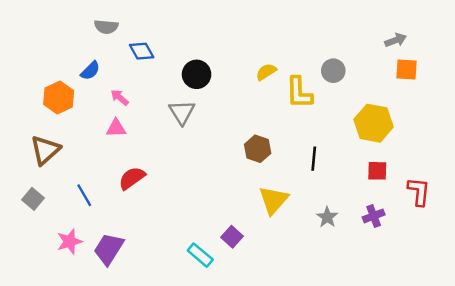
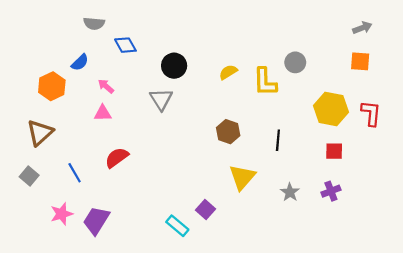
gray arrow: (396, 40) -> (362, 28), moved
yellow semicircle: (266, 72) -> (228, 72), moved
red L-shape: (419, 192) -> (371, 113), moved

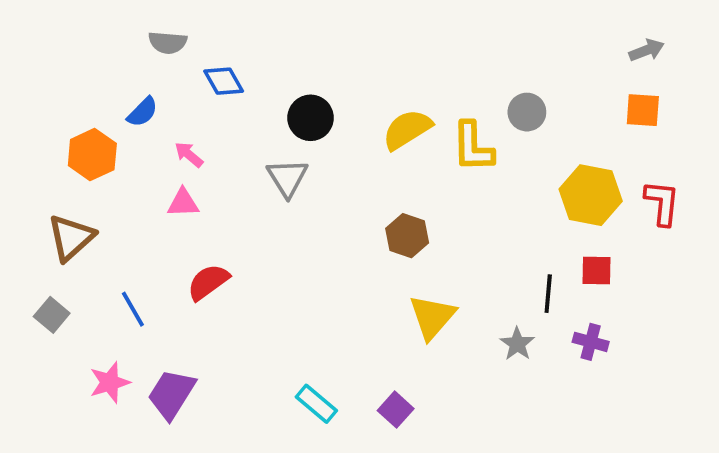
yellow semicircle: (228, 72) -> (407, 129), size x1.5
black line: (278, 140) -> (548, 294), moved
purple cross: (331, 191) -> (591, 342), turned 36
purple square: (205, 210) -> (396, 410), moved

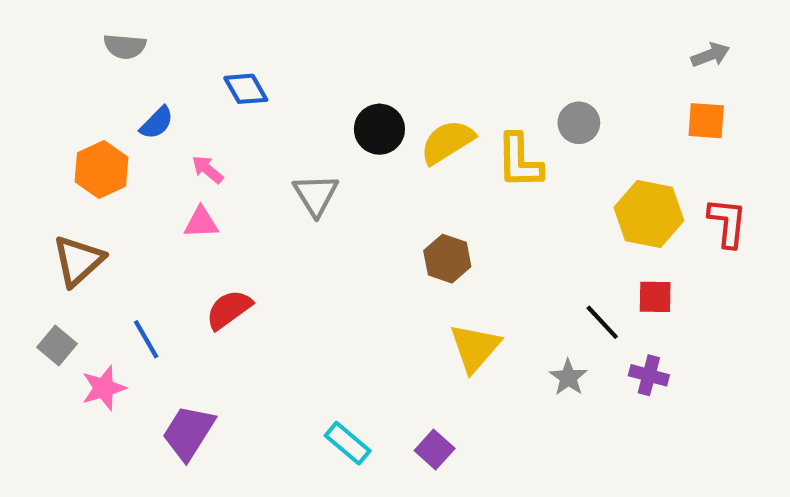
gray semicircle: (168, 43) -> (125, 46), moved
black circle: (311, 118) -> (379, 129), moved
black line: (548, 294) -> (602, 322), turned -48
pink star: (110, 382) -> (104, 388), moved

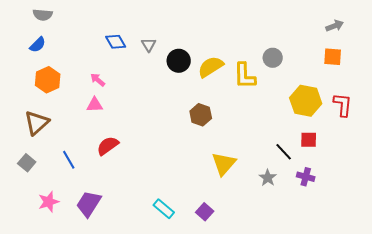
gray semicircle: (125, 46) -> (43, 15), moved
blue semicircle: (157, 123) -> (38, 45), moved
gray triangle: (316, 195) -> (149, 45), moved, size x0.7
brown hexagon: (447, 259) -> (201, 115), moved
pink star: (104, 388) -> (49, 202), moved

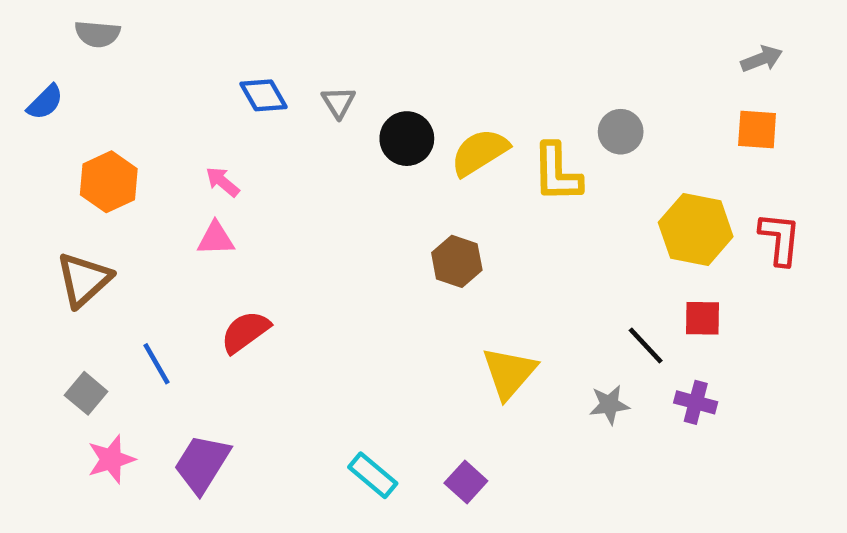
blue semicircle: (38, 45) -> (45, 102), moved
gray square: (27, 163) -> (86, 393), moved
gray star: (268, 178) -> (609, 405), turned 30

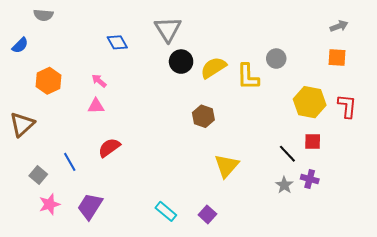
gray triangle: (339, 102) -> (168, 29), moved, size x1.8
brown triangle: (84, 280) -> (22, 124), moved
gray star: (609, 405) -> (284, 185), moved, turned -30

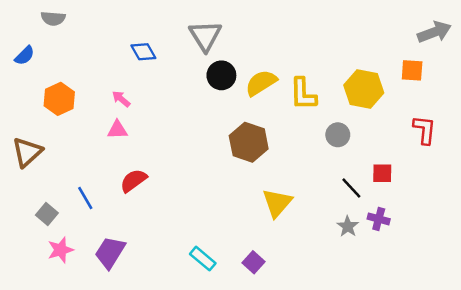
gray arrow: (339, 26) -> (434, 32), moved, size x1.5
gray circle: (276, 59) -> (338, 135), moved
yellow hexagon: (310, 102) -> (364, 89), moved
brown hexagon: (203, 116) -> (249, 142), size x1.4

